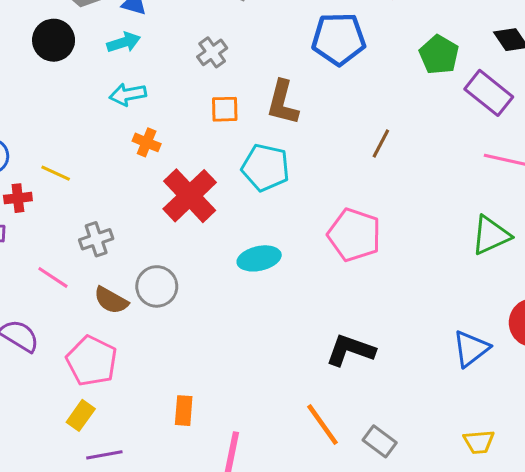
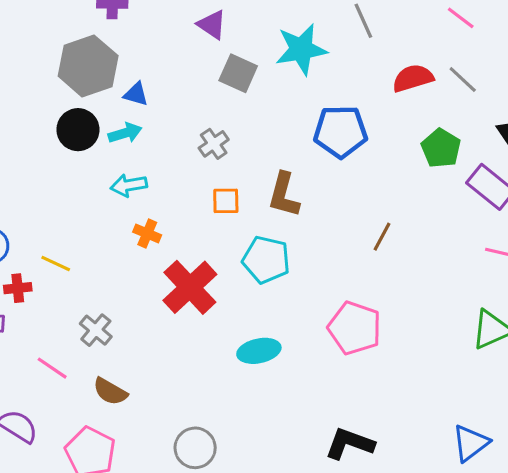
black circle: (54, 40) -> (78, 130), moved
gray cross: (96, 239) -> (96, 330), turned -32
gray circle: (157, 286) -> (195, 448), moved

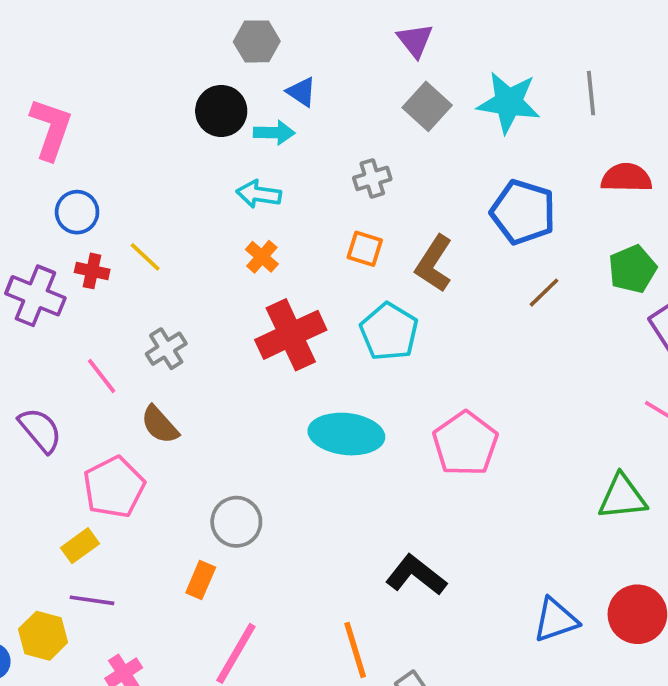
gray hexagon: (88, 66) -> (257, 41), size x0.6
brown line: (382, 237) -> (544, 293), moved
cyan ellipse: (259, 351) -> (346, 434), size x1.4

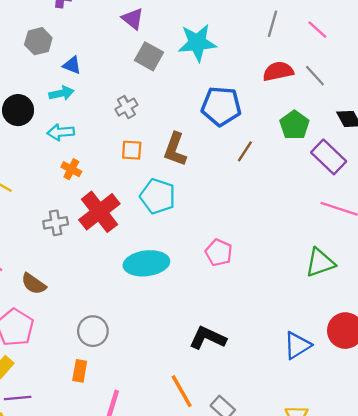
gray line: (591, 93) -> (272, 24), moved, turned 35
black circle: (221, 111) -> (18, 110), moved
gray cross: (166, 349) -> (56, 223), moved, turned 35
pink pentagon: (465, 444) -> (219, 253), size x0.7

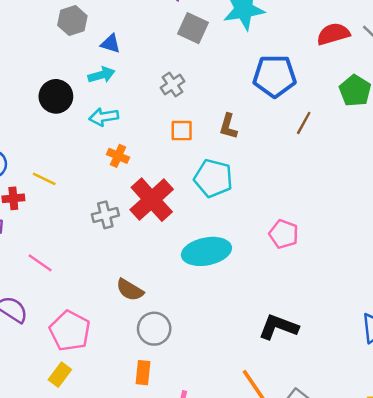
brown L-shape: (175, 149) -> (228, 126), size x0.7
brown semicircle: (34, 284) -> (130, 290), moved

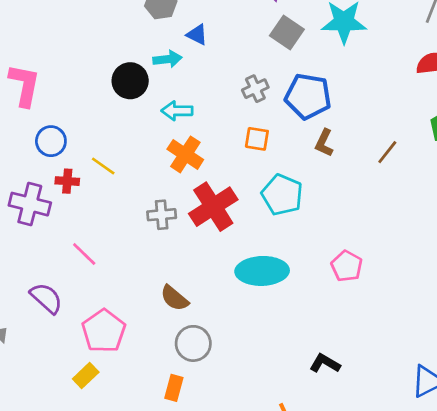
cyan arrow: (101, 75) -> (168, 59), moved
blue pentagon: (275, 76) -> (308, 96), moved
brown L-shape: (228, 126) -> (324, 143), moved
orange cross: (118, 156) -> (185, 154), size x1.5
black L-shape: (278, 327) -> (325, 363), size x0.7

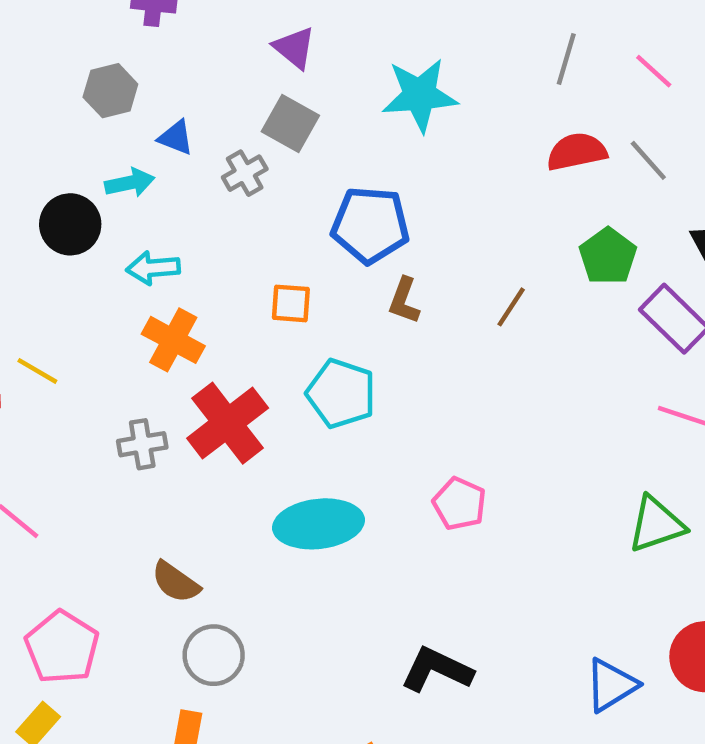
gray square: (287, 33) -> (290, 123), moved
gray cross: (255, 89) -> (245, 173), moved
black L-shape: (325, 363) -> (437, 670), size x1.4

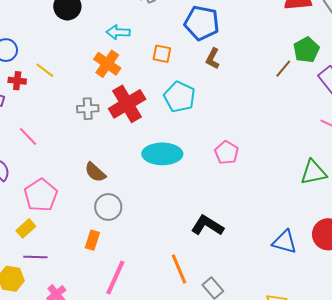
cyan arrow: (153, 268) -> (118, 32), moved
brown line: (511, 307) -> (283, 69), moved
blue triangle: (611, 685) -> (285, 242), turned 40

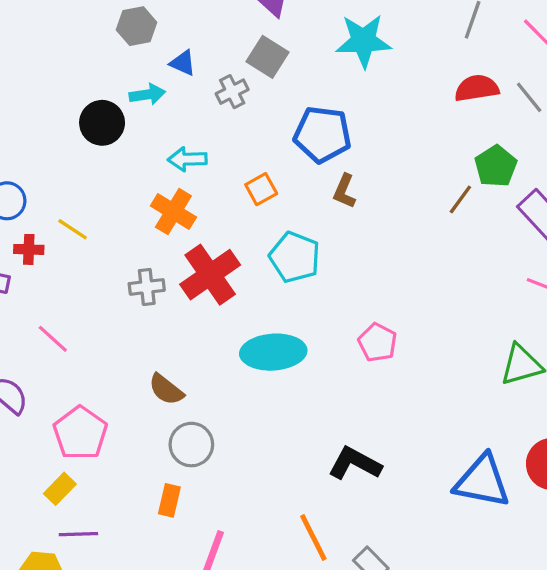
orange square: (162, 54) -> (261, 189), turned -36
blue triangle: (285, 242) -> (482, 481), size x1.4

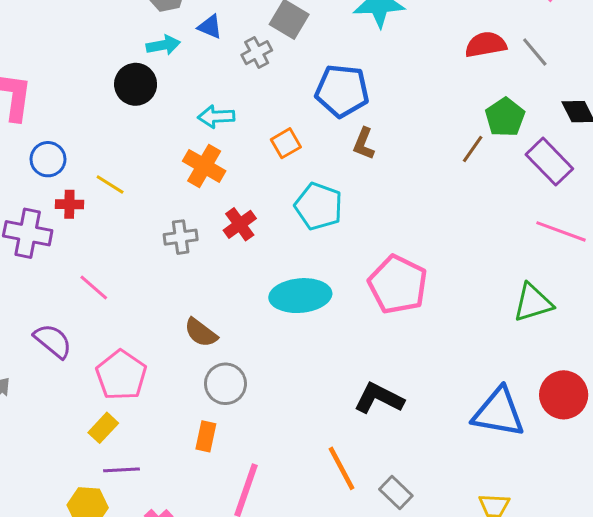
cyan arrow: (147, 94) -> (163, 45), moved
red cross: (210, 275) -> (240, 224), size x0.6
pink pentagon: (378, 342) -> (398, 285), size x1.6

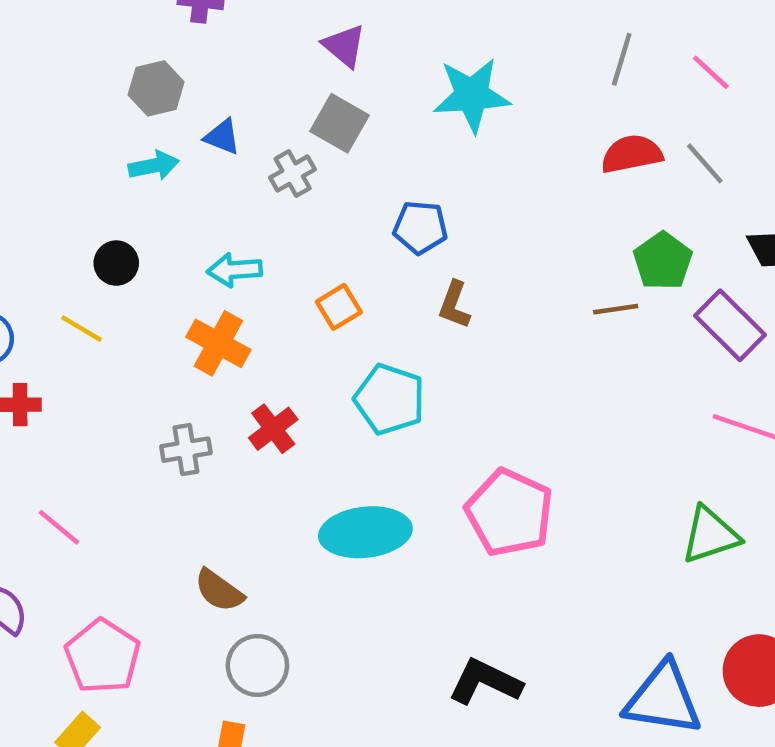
black circle: (136, 84) -> (116, 263), moved, size x0.7
blue pentagon: (342, 91) -> (420, 227), size x0.7
brown line: (473, 149) -> (616, 309), turned 48
yellow line: (110, 185) -> (81, 329), moved

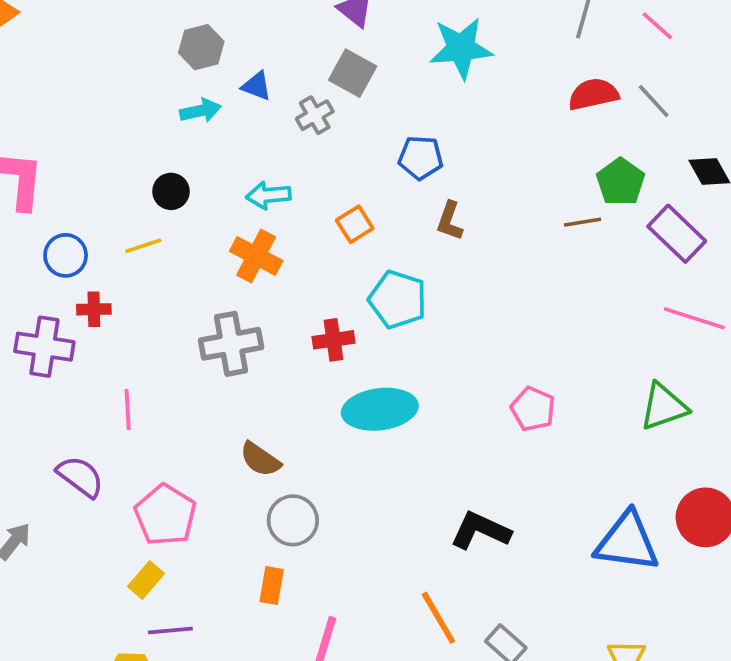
yellow line: (81, 329) -> (143, 246), turned -48
red cross: (273, 429) -> (333, 340), moved, turned 30
gray cross: (186, 450) -> (231, 344), size x1.5
pink pentagon: (509, 513) -> (533, 409), moved, size x0.6
pink line: (59, 527) -> (128, 409), turned 48

